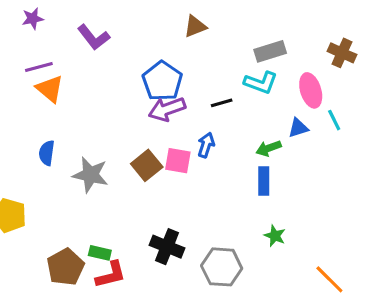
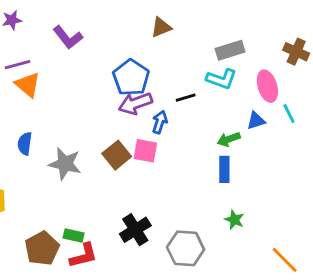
blue arrow: (206, 145) -> (160, 122), moved
black cross: (167, 247) -> (135, 230), turned 36

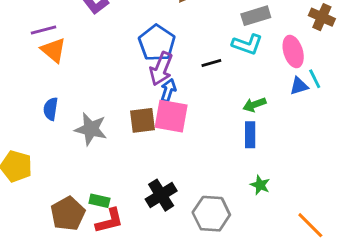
purple arrow: (135, 103) -> (161, 69), turned -48
blue triangle: (256, 121) -> (299, 86), moved
blue arrow: (160, 122) -> (168, 90), moved
pink square: (145, 151) -> (171, 116), size x1.4
brown square: (117, 155) -> (142, 120), turned 32

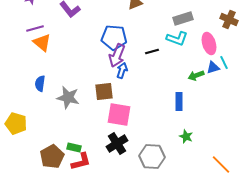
blue pentagon: (157, 43) -> (114, 38), turned -30
green arrow: (254, 105) -> (196, 76), moved
pink square: (171, 116) -> (119, 115), moved

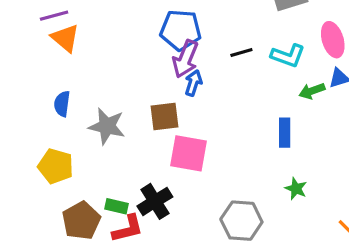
cyan L-shape: (177, 39) -> (288, 56), moved
yellow pentagon: (16, 124) -> (56, 166), moved
black cross: (117, 144) -> (155, 201), moved

